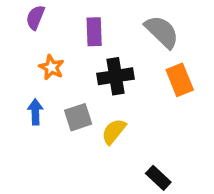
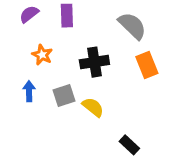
purple semicircle: (35, 17) -> (29, 14), turned 30
purple rectangle: (94, 32) -> (67, 16), moved
yellow semicircle: (114, 131) -> (93, 107), turned 90

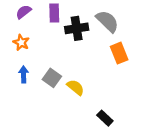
orange star: (42, 55) -> (21, 42), moved
black cross: (94, 62) -> (77, 28), moved
gray square: (64, 95) -> (52, 78), turned -36

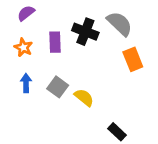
purple rectangle: (54, 13) -> (55, 42), moved
black cross: (77, 28) -> (85, 32), turned 30

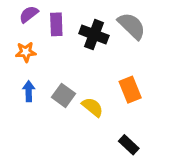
purple rectangle: (55, 42) -> (56, 24), moved
orange star: (23, 47) -> (26, 52), turned -30
orange rectangle: (133, 59) -> (130, 90), moved

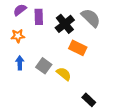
black cross: (94, 35) -> (65, 24), turned 30
orange rectangle: (130, 90) -> (78, 48), moved, turned -42

